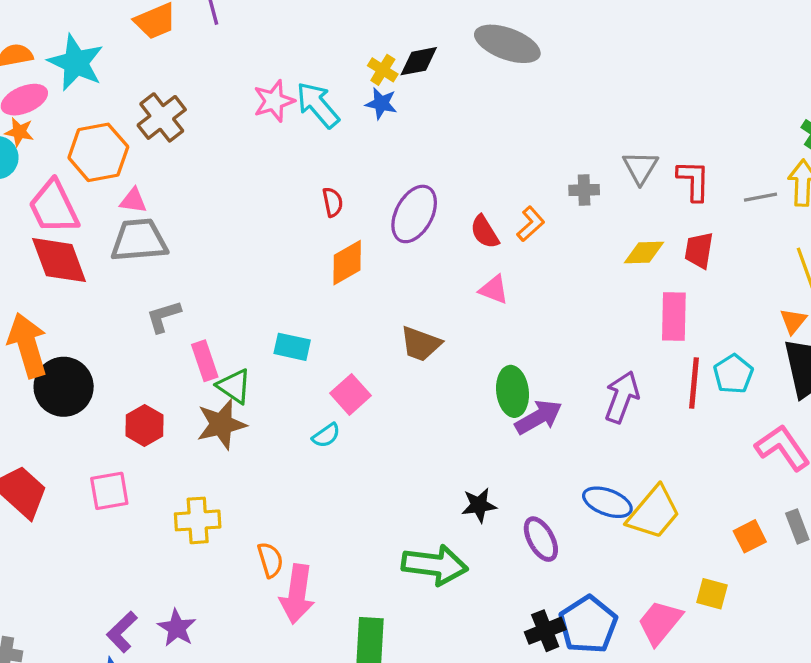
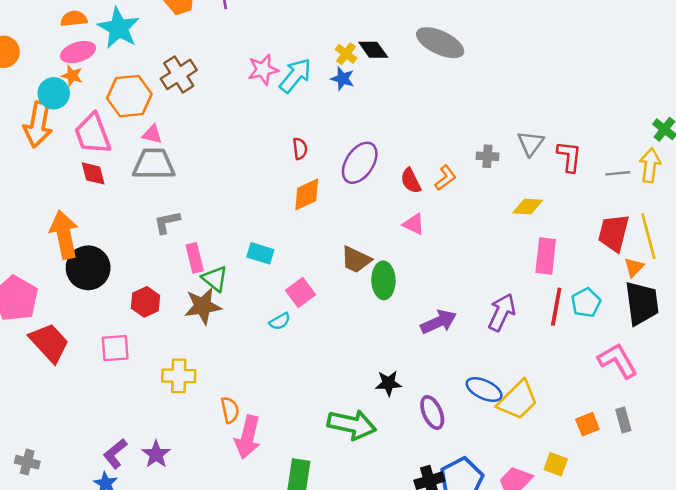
black diamond: (419, 61) -> (373, 50), turned 60
cyan arrow: (318, 105) -> (295, 75), turned 75
red trapezoid: (699, 250) -> (614, 233), moved, size x1.4
red diamond: (59, 260) -> (93, 173), size x0.6
green ellipse: (513, 391) -> (383, 280), moved

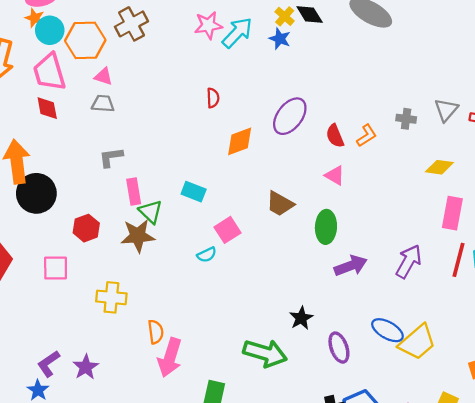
cyan circle: (54, 93) -> (50, 30), moved
red semicircle: (300, 149) -> (213, 98), moved
gray trapezoid: (154, 164) -> (103, 104), size x0.6
green ellipse: (383, 280) -> (326, 227), moved
black star: (388, 383) -> (301, 318), turned -30

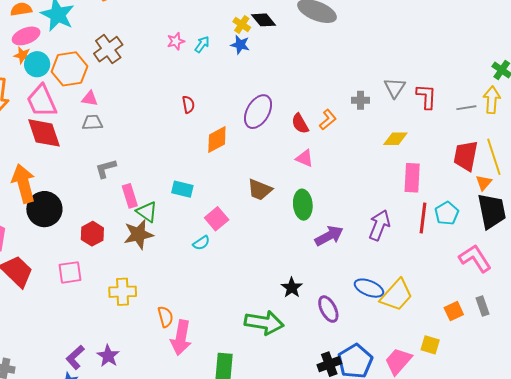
pink star: (208, 25) -> (176, 41), size x0.7
cyan arrow: (237, 33) -> (202, 44), size x0.6
red diamond: (47, 108) -> (44, 133), size x1.6

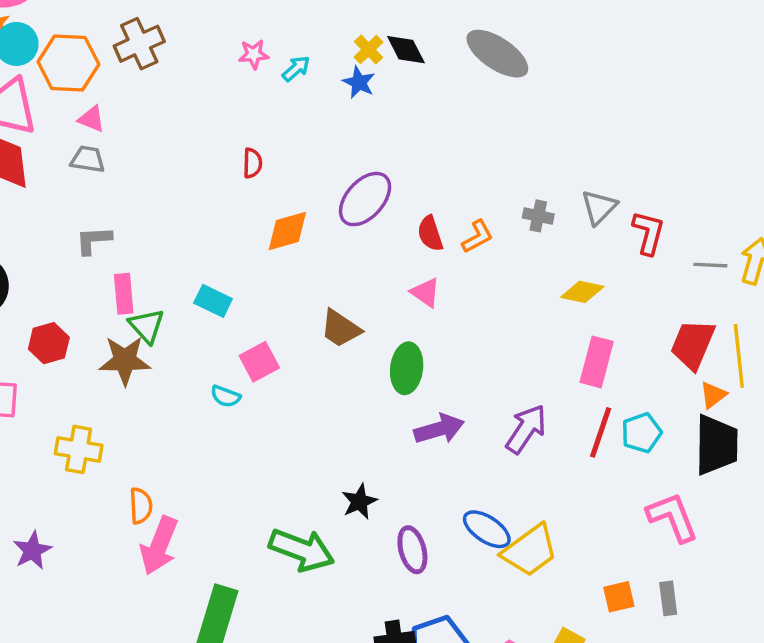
cyan semicircle: (201, 243) -> (226, 396), turned 42

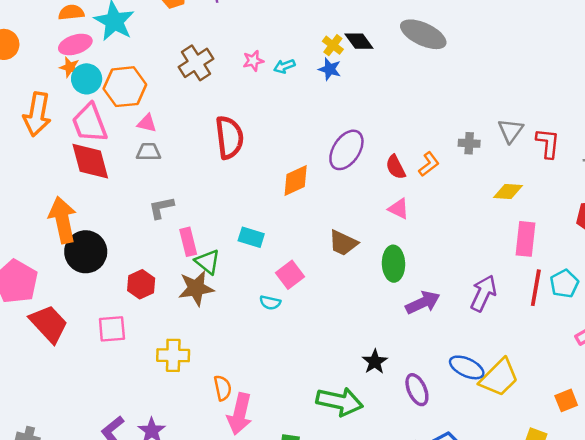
brown cross: (139, 44) -> (196, 63), moved
cyan arrow: (296, 69) -> (284, 66), turned -150
red semicircle: (252, 163) -> (229, 137), moved, size x2.0

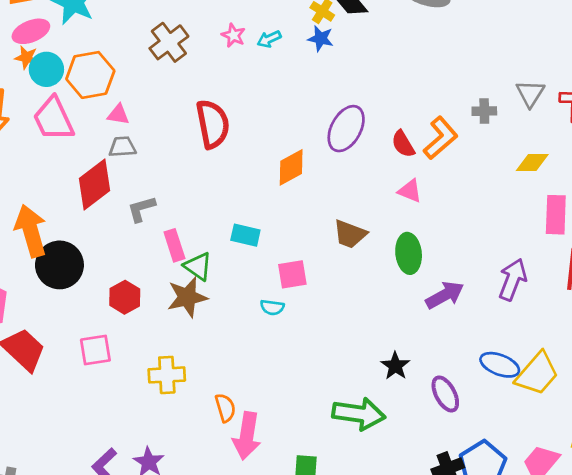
pink star: (253, 61) -> (233, 35), turned -30
red diamond: (90, 161) -> (95, 185), moved, turned 72
orange L-shape: (429, 164) -> (441, 138), size x1.5
pink square: (290, 275) -> (292, 274), turned 32

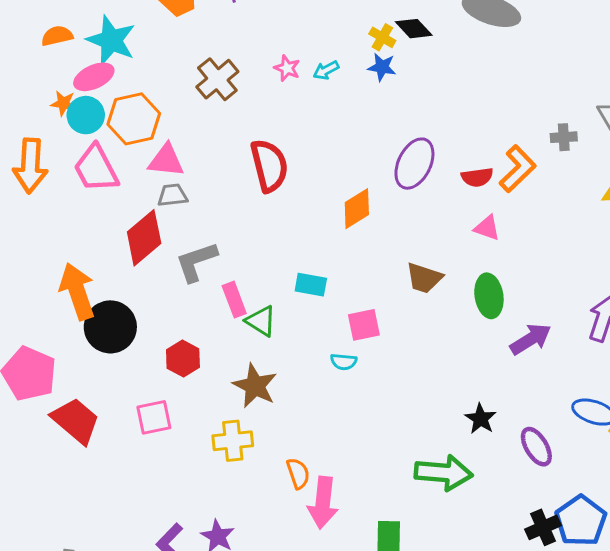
pink ellipse: (31, 31) -> (94, 77), moved
pink triangle: (118, 115) -> (166, 160), size x1.5
red semicircle: (403, 144) -> (477, 177), turned -64
gray L-shape: (141, 209) -> (196, 262), size x1.4
brown star: (187, 297) -> (255, 386), moved, turned -30

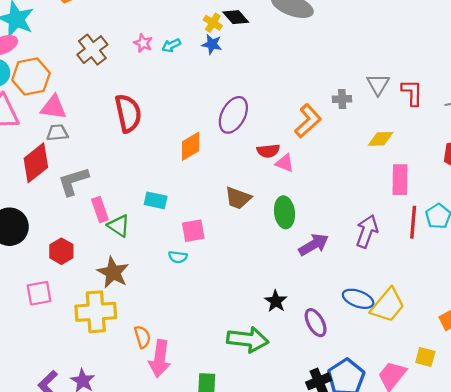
red semicircle: (477, 177) -> (268, 151), moved
yellow cross: (233, 441) -> (96, 312), size x1.4

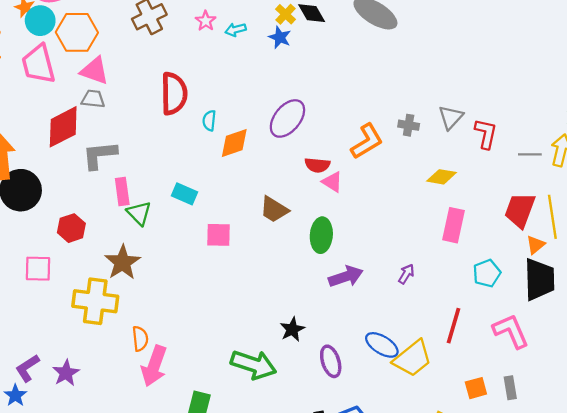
red line: (413, 222) -> (453, 326), moved
purple arrow: (367, 231) -> (406, 274), size x0.6
cyan semicircle: (178, 257) -> (209, 121), moved, turned 78

